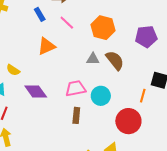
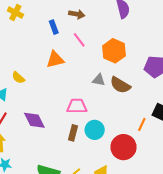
brown semicircle: (115, 60) -> (120, 85), turned 150
purple diamond: (36, 91) -> (34, 120), moved
cyan circle: (101, 96) -> (95, 130), moved

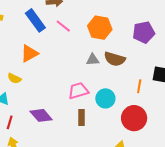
blue rectangle: (54, 27) -> (35, 20), size x1.6
orange triangle: (55, 60) -> (29, 53), moved
orange line: (142, 124) -> (139, 86), moved
cyan circle: (95, 130) -> (105, 98), moved

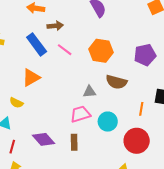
gray triangle: (93, 60) -> (89, 92), moved
brown rectangle: (82, 117) -> (74, 142), moved

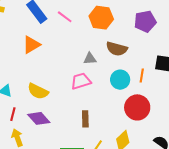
yellow semicircle: (16, 103) -> (38, 91), moved, size x1.5
cyan circle: (108, 122) -> (120, 80), moved
purple diamond: (44, 139) -> (39, 118), moved
brown rectangle: (74, 142) -> (85, 119), moved

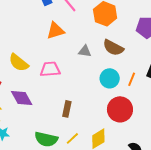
orange triangle: (31, 45) -> (55, 31), moved
pink trapezoid: (81, 81) -> (50, 69), moved
yellow semicircle: (38, 91) -> (19, 63), moved

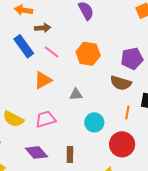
brown semicircle: (113, 48) -> (121, 83), moved
cyan circle: (110, 78) -> (94, 122), moved
purple diamond: (22, 98) -> (36, 152), moved

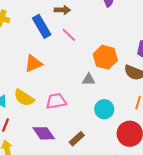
orange hexagon: (88, 54) -> (105, 57), moved
orange triangle: (43, 80) -> (33, 64), moved
brown rectangle: (70, 155) -> (77, 139), turned 42

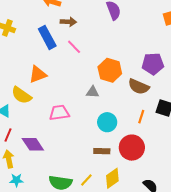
yellow semicircle: (24, 98) -> (21, 95), moved
purple diamond: (44, 133) -> (33, 144), moved
brown rectangle: (77, 139) -> (102, 151), moved, turned 42

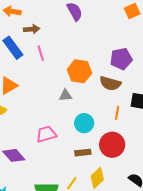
pink line: (74, 47) -> (41, 53), turned 35
pink trapezoid: (59, 113) -> (46, 134), moved

